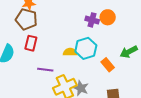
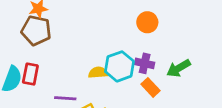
purple cross: (92, 20) -> (145, 63), moved
red rectangle: (31, 43) -> (30, 74), moved

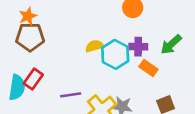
yellow semicircle: (98, 73) -> (95, 46), moved
red rectangle: (30, 74) -> (33, 79), turned 36

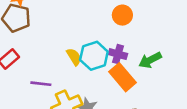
yellow semicircle: (95, 46) -> (74, 57), moved, turned 60
orange rectangle: (148, 68) -> (122, 77), size x1.5

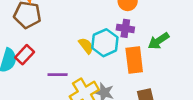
purple cross: (118, 54) -> (125, 28), moved
orange rectangle: (122, 77) -> (134, 60), turned 40

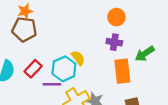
cyan hexagon: (105, 43) -> (64, 69), moved
red rectangle: (25, 55) -> (33, 69), moved

